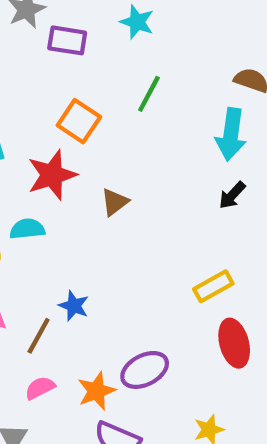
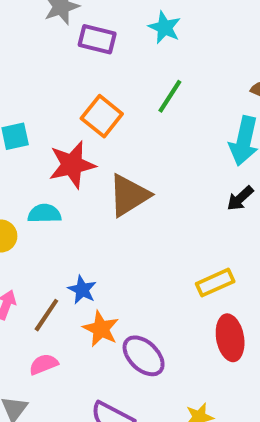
brown triangle: (115, 202) -> (129, 195), size x1.6
purple ellipse: (145, 370) -> (144, 356), turned 66
orange star: (96, 391) -> (101, 329), moved, turned -30

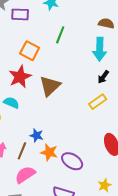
cyan semicircle: (44, 214) -> (11, 103), turned 35
yellow rectangle: (215, 283) -> (98, 102), moved
pink semicircle: (44, 364) -> (25, 175), size x1.5

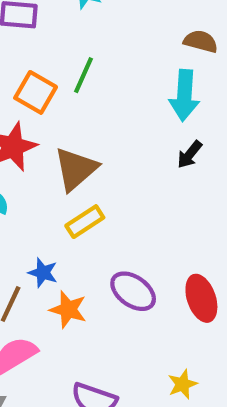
green line: (60, 35) -> (84, 75), moved
yellow rectangle: (98, 102) -> (85, 222), moved
purple ellipse: (72, 161) -> (133, 291), moved

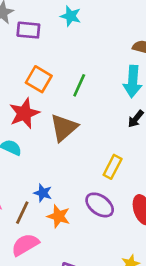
green line: (84, 75) -> (79, 85), moved
yellow rectangle: (85, 222) -> (113, 167), moved, turned -30

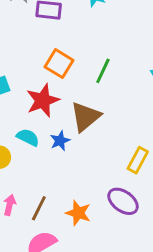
blue star: (43, 193) -> (60, 141), moved, turned 30

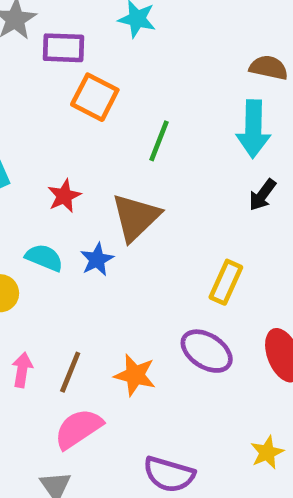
orange square: (59, 64) -> (95, 97), moved
red star: (43, 100) -> (64, 196), size x0.6

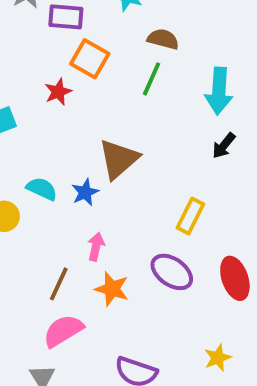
brown semicircle: (269, 68) -> (163, 39), moved
green line: (159, 141) -> (152, 79), moved
red star: (64, 196) -> (58, 92), moved
pink arrow: (22, 370) -> (96, 247), moved

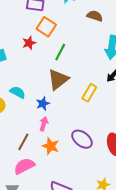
brown semicircle: (163, 39) -> (95, 16), moved
green line: (152, 79) -> (60, 52), moved
blue star: (85, 192) -> (43, 104), moved
yellow rectangle: (190, 216) -> (89, 93), moved

